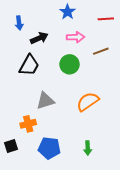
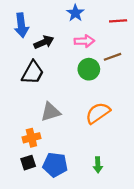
blue arrow: (19, 23) -> (21, 25), size x1.5
green circle: (70, 64) -> (89, 69), moved
black square: (11, 146) -> (28, 163), moved

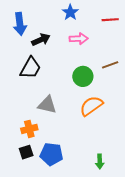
brown line: (112, 57) -> (110, 65), moved
green circle: (89, 69) -> (83, 76), moved
gray triangle: (51, 112) -> (47, 105), turned 30
green arrow: (98, 165) -> (100, 161), moved

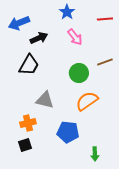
blue arrow: (20, 24) -> (19, 23), turned 75
pink arrow: (79, 39) -> (75, 37), turned 54
blue pentagon: (51, 154) -> (68, 132), moved

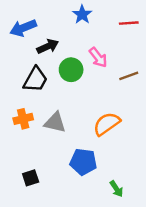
pink arrow: (75, 37) -> (98, 57), moved
green circle: (79, 73) -> (71, 70), moved
orange cross: (28, 123) -> (23, 119), moved
green arrow: (95, 154) -> (116, 189), turned -32

